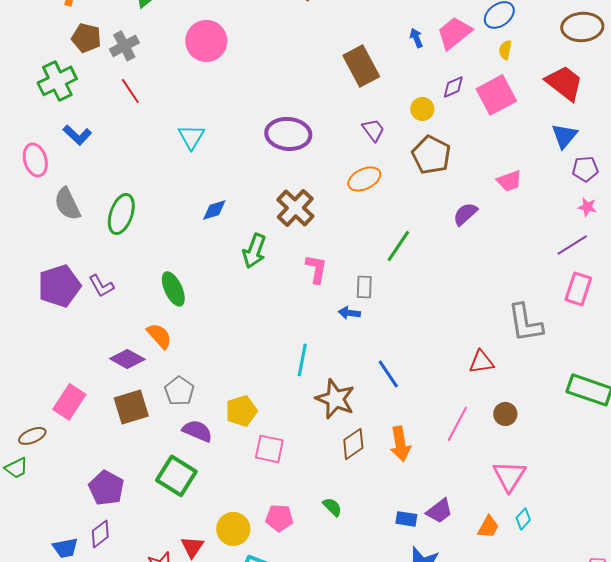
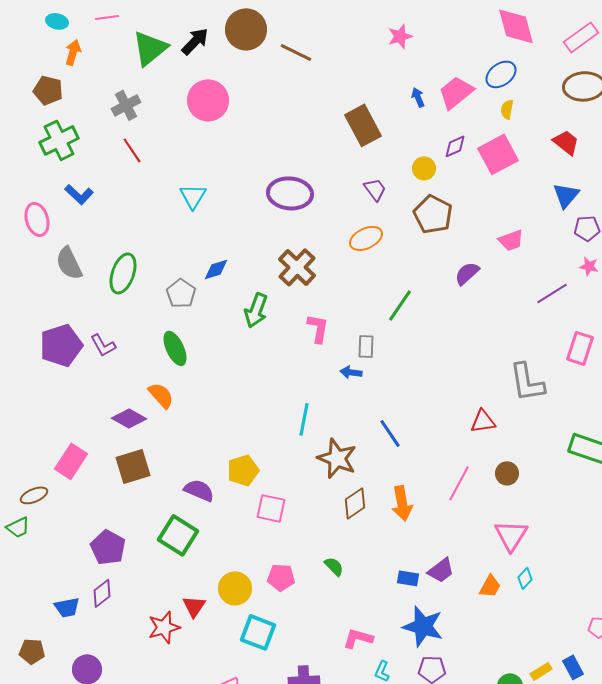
brown pentagon: (86, 38) -> (48, 90), moved
red trapezoid: (564, 83) -> (566, 142), size x0.7
purple line: (572, 245) -> (552, 293), moved
gray pentagon: (179, 391) -> (181, 293), moved

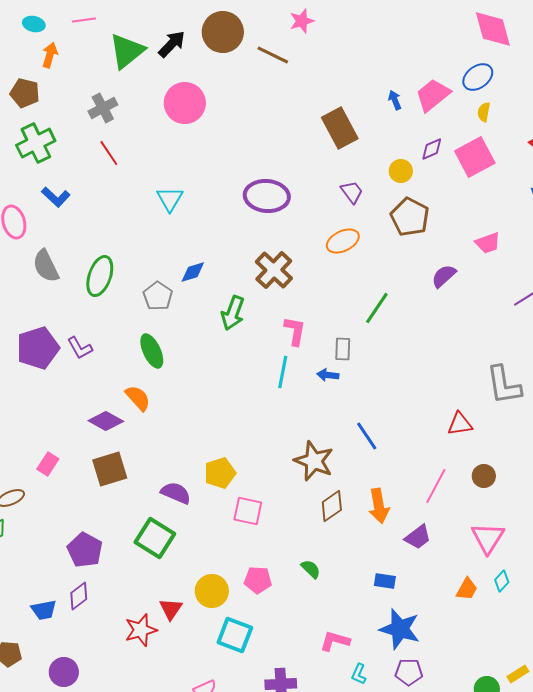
pink star: (400, 36) -> (302, 21), moved
cyan line: (304, 419) -> (283, 372), moved
pink rectangle: (71, 461) -> (48, 464), size x0.7
purple trapezoid: (441, 570) -> (418, 537), moved

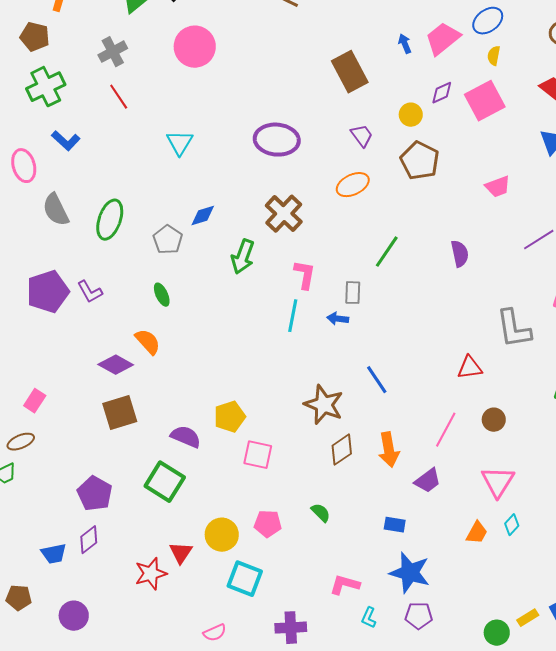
purple semicircle: (444, 276) -> (460, 254), moved, turned 120
green ellipse: (152, 351) -> (162, 295), size x0.7
pink rectangle: (48, 464) -> (35, 401), moved

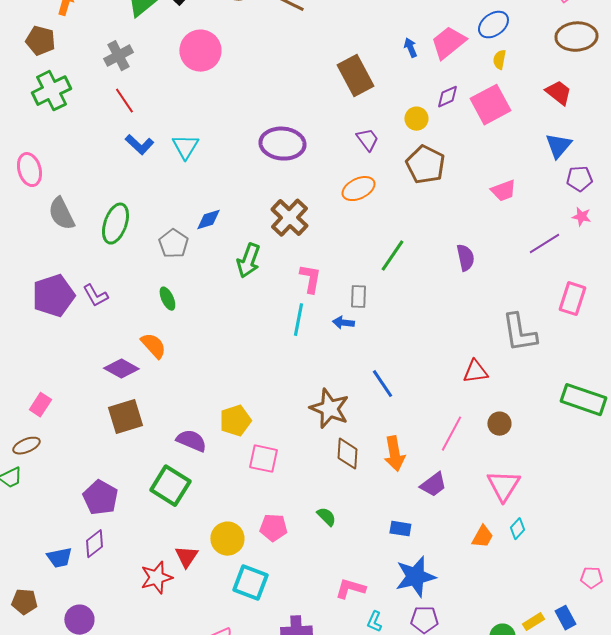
blue L-shape: (66, 141) -> (139, 145), moved
brown diamond: (342, 450) -> (347, 454), turned -52
blue star: (410, 573) -> (415, 577), turned -30

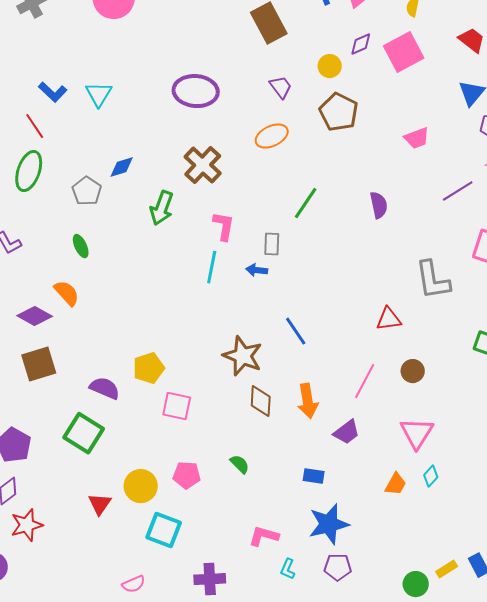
red line: (124, 101) -> (35, 126), moved
red star: (156, 578) -> (27, 525), moved

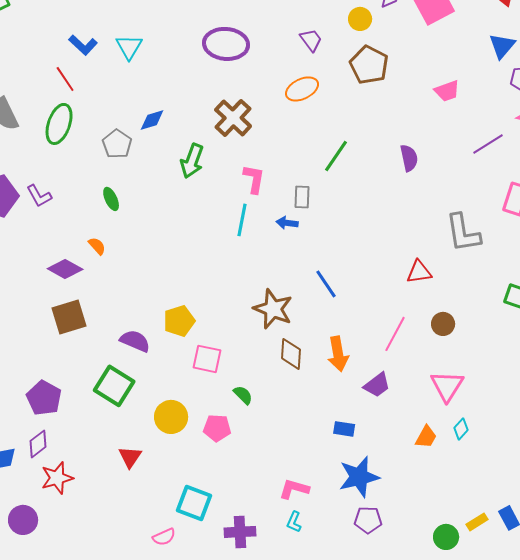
orange semicircle: (67, 293) -> (97, 246), size x0.7
green semicircle: (240, 464) -> (243, 395), moved
yellow circle: (141, 486) -> (171, 417), moved
cyan square: (164, 530) -> (194, 503), moved
cyan L-shape: (288, 569) -> (294, 522), moved

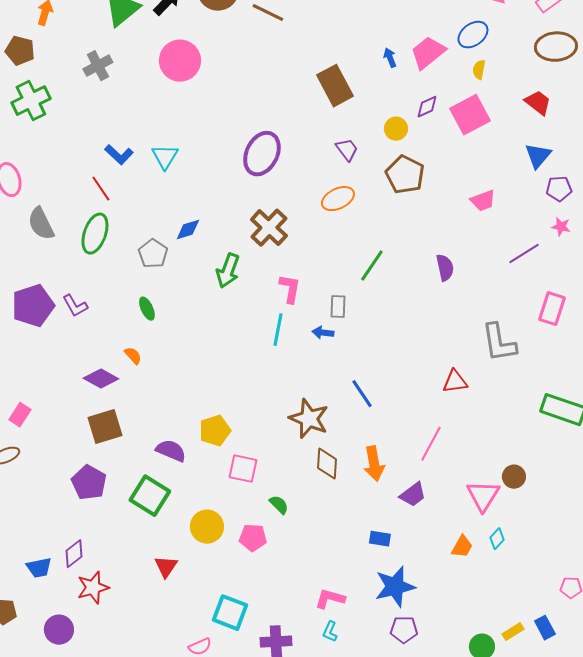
purple ellipse: (226, 44) -> (262, 154), turned -69
brown circle: (443, 324) -> (514, 477), moved
purple pentagon: (44, 398) -> (89, 483), moved

